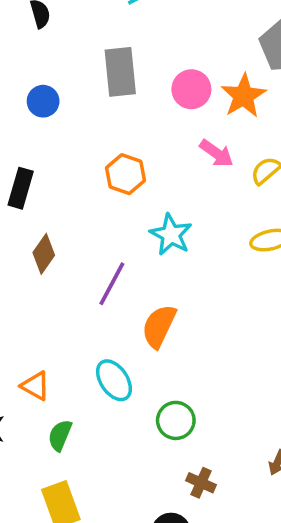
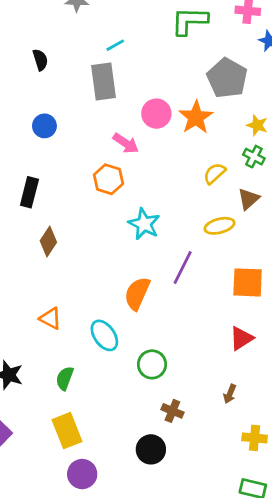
gray rectangle: (120, 72) -> (103, 81), moved
pink arrow: (216, 153) -> (126, 143), moved
purple line: (112, 284) -> (183, 267), moved
orange triangle: (35, 386) -> (51, 318), moved

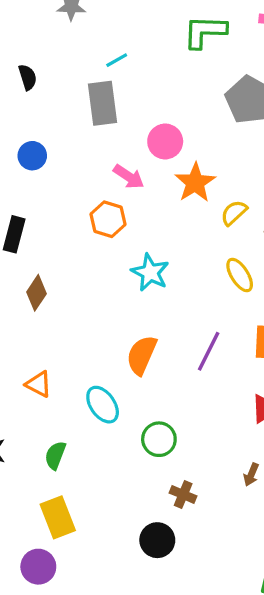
orange star: (196, 117) -> (195, 183), moved
yellow ellipse: (219, 226) -> (240, 275), turned 72
purple line: (183, 267) -> (209, 351), moved
purple circle: (82, 474) -> (38, 567), moved

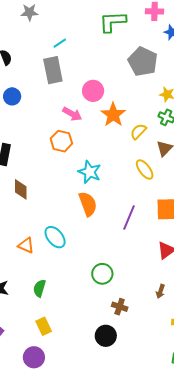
blue circle: (32, 156) -> (12, 96), moved
brown diamond: (36, 293) -> (21, 189), turned -30
orange semicircle: (142, 355) -> (88, 204), moved, turned 140
cyan ellipse: (103, 405) -> (55, 237), moved
yellow rectangle: (58, 517) -> (44, 326), size x0.7

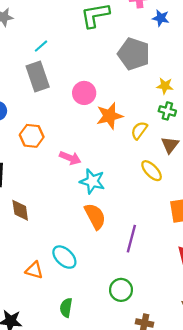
pink arrow: (72, 114) -> (70, 158), moved
orange star: (113, 115) -> (109, 116), turned 30
orange hexagon: (61, 141) -> (32, 136), moved
purple line: (129, 218) -> (131, 239), moved
green semicircle: (39, 288) -> (66, 308), moved

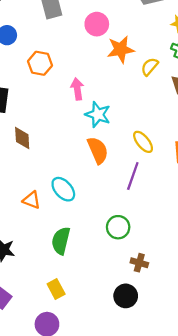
pink arrow: (70, 158) -> (77, 89), turned -125
yellow ellipse: (152, 171) -> (143, 142), moved
green semicircle: (66, 308) -> (61, 241), size x1.4

